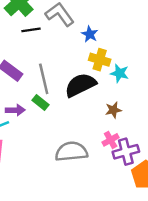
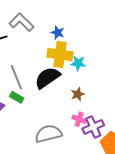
blue star: (90, 34) -> (58, 33), moved
yellow cross: (100, 60) -> (60, 55), size x1.4
pink cross: (111, 140) -> (79, 119), turned -32

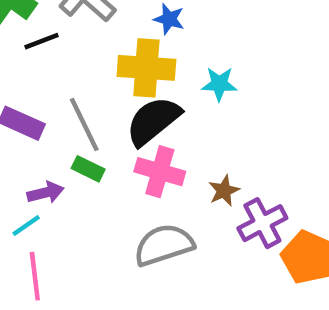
yellow cross: (60, 55) -> (146, 68), moved
brown star: (78, 94) -> (224, 191), moved
pink cross: (79, 119) -> (160, 172), moved, size x1.5

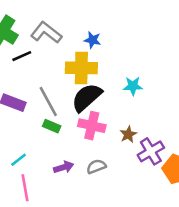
cyan star: (219, 84) -> (133, 86), moved
purple arrow: (46, 193) -> (64, 167), moved
gray semicircle: (164, 245) -> (96, 167), size x0.6

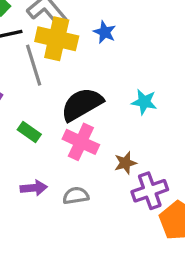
yellow cross: (81, 68) -> (57, 39), moved
gray line: (48, 101) -> (34, 65), moved

